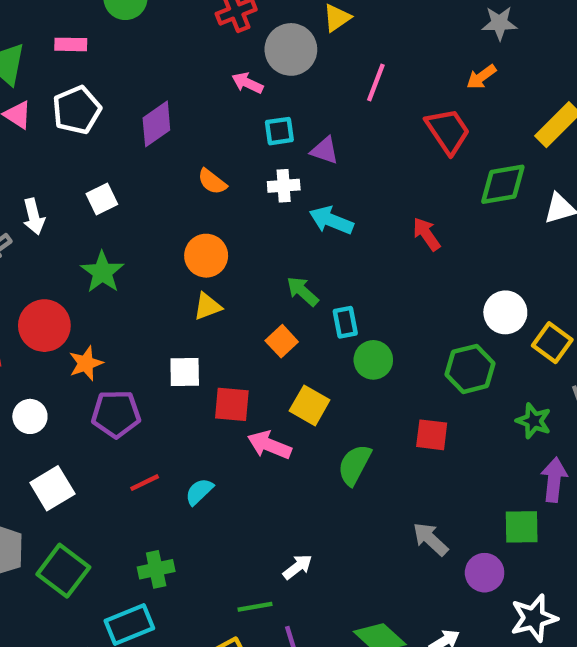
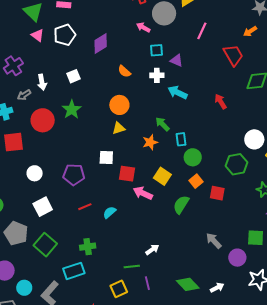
red circle: (44, 326) -> (43, 120), moved
orange square: (282, 341) -> (196, 181), moved
orange star: (86, 363) -> (150, 142), moved

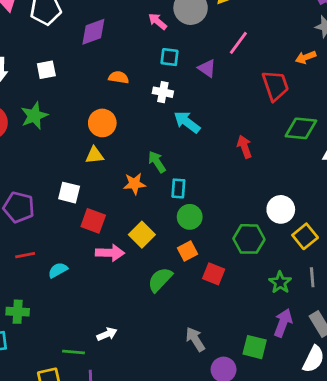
purple triangle: (177, 60) -> (207, 68), moved
orange semicircle: (124, 71) -> (119, 77), turned 136
pink arrow: (143, 193) -> (110, 253), turned 144

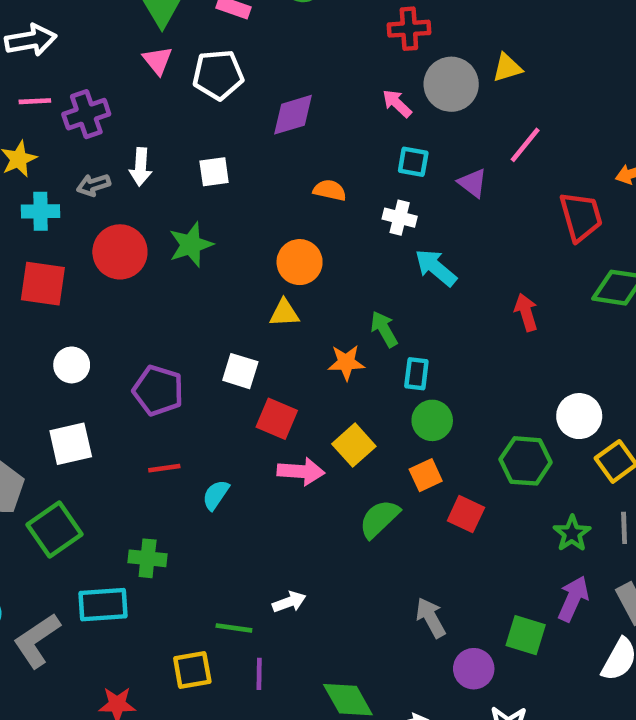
cyan semicircle: (58, 270) -> (216, 495), turned -30

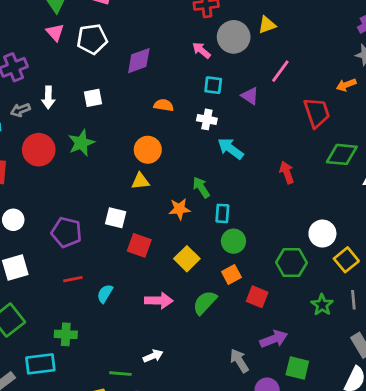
pink arrow: (301, 471) -> (159, 301), moved
purple arrow: (573, 599) -> (274, 339), moved, turned 48

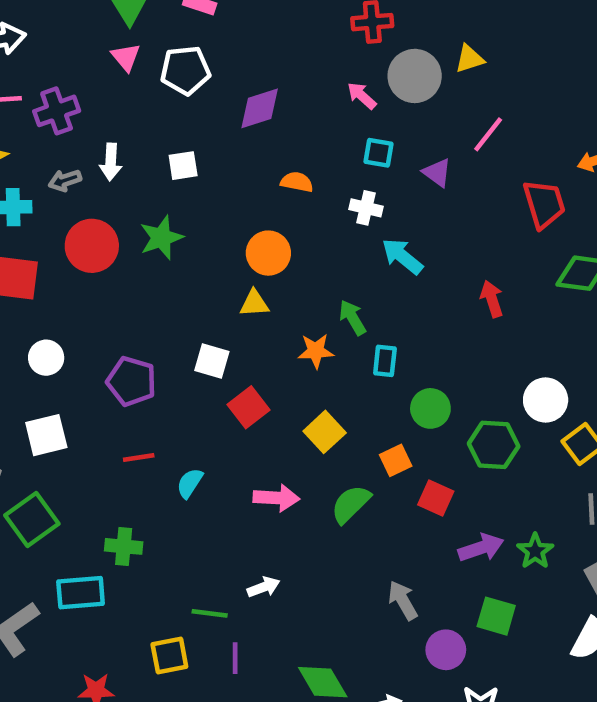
green circle: (233, 241) -> (430, 408), moved
red square: (139, 245) -> (248, 407), turned 30
green star: (322, 305) -> (535, 551), moved
purple arrow: (274, 339) -> (481, 548), moved

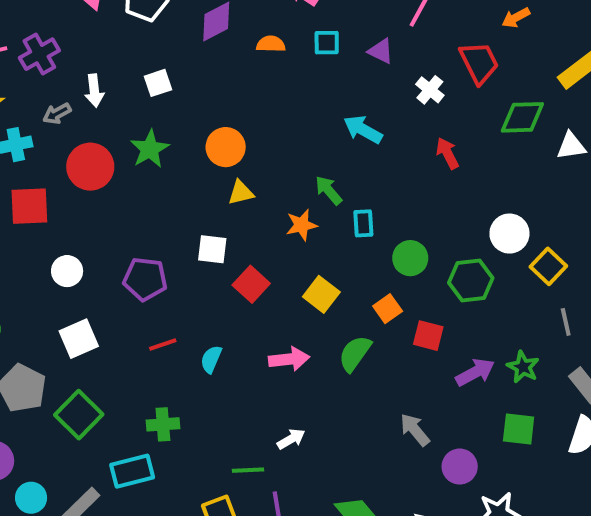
orange semicircle: (297, 182) -> (271, 44), moved
white cross: (366, 208) -> (430, 90), moved, turned 36
orange circle: (268, 253) -> (226, 147), moved
green square: (496, 616) -> (519, 429), moved

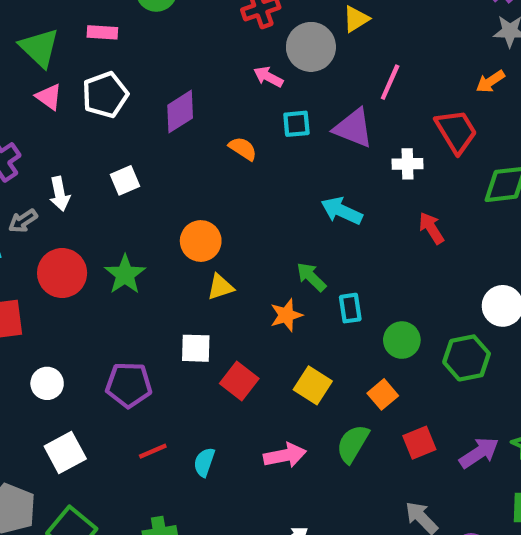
orange semicircle: (271, 44) -> (243, 149), moved, turned 36
purple triangle: (381, 51) -> (353, 128), size x1.5
white cross: (430, 90) -> (407, 164), turned -36
green star: (150, 149) -> (125, 274), moved
red square: (428, 336) -> (419, 443), moved, turned -32

